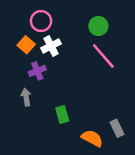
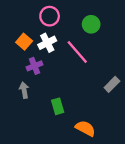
pink circle: (41, 21) -> (50, 16), moved
pink line: (103, 56) -> (77, 52), moved
gray rectangle: (117, 128) -> (112, 84), moved, turned 70

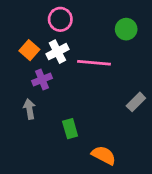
green circle: (91, 24) -> (126, 29), moved
pink line: (77, 52) -> (94, 63), turned -44

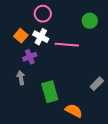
white cross: (57, 52) -> (41, 37), turned -35
gray rectangle: (136, 102) -> (97, 84), moved
green rectangle: (70, 129) -> (50, 92), size x1.5

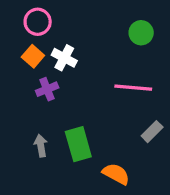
pink circle: (43, 14) -> (38, 22), moved
pink line: (67, 45) -> (133, 88), moved
gray arrow: (21, 78) -> (41, 146), moved

